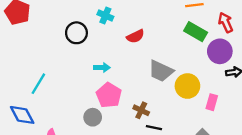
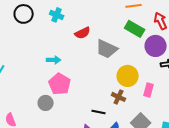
black circle: (76, 33) -> (24, 14), moved
gray trapezoid: (161, 71) -> (107, 49), moved
brown cross: (141, 110) -> (119, 97), moved

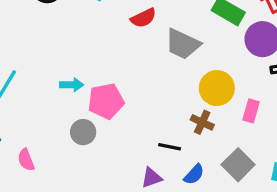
cyan arrow: (54, 60) -> (72, 85), moved
pink pentagon: (60, 84) -> (106, 101), turned 30

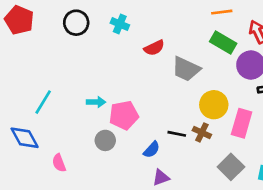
pink rectangle: (251, 111) -> (242, 123), size x1.5
black line: (170, 147) -> (177, 134), moved
blue semicircle: (194, 174) -> (152, 150), moved

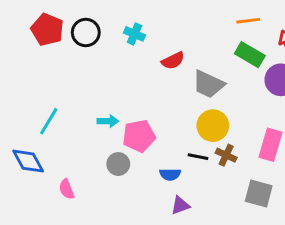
red pentagon: (19, 20) -> (47, 30), moved
yellow circle: (214, 105) -> (213, 126), moved
blue semicircle: (152, 150) -> (170, 174), turned 48
gray square: (231, 167) -> (259, 194), turned -30

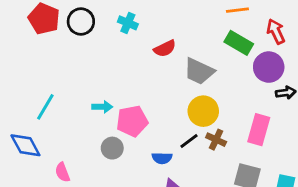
black line: (198, 157) -> (189, 141), turned -48

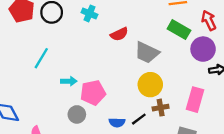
cyan line: (45, 107) -> (41, 58), moved
brown cross: (216, 140) -> (161, 108), turned -35
black line: (189, 141) -> (139, 119), moved

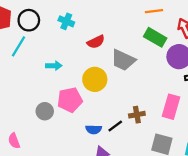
cyan line: (41, 58) -> (19, 46), moved
cyan arrow: (69, 81) -> (54, 66), moved
yellow circle: (150, 85) -> (95, 79), moved
gray circle: (77, 114) -> (45, 111), moved

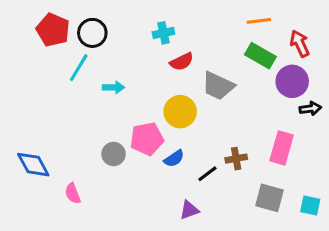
cyan cross: (66, 21) -> (163, 33), moved, turned -35
cyan arrow: (54, 66) -> (114, 87), moved
blue semicircle: (94, 129) -> (174, 159), moved, turned -35

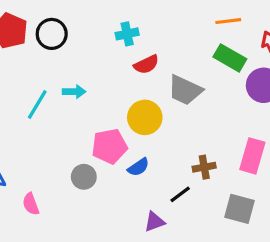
cyan line: (79, 68) -> (37, 105), moved
gray circle: (114, 154) -> (84, 177), moved
black line: (207, 174) -> (180, 194), moved

